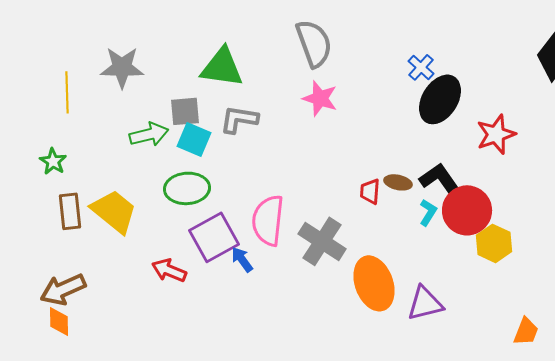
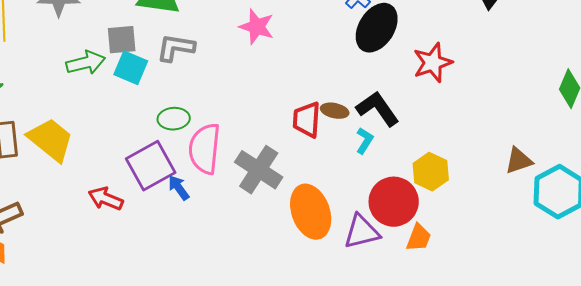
green ellipse: (187, 188) -> (174, 119), moved, size x0.7
red trapezoid: (370, 191) -> (307, 120), size x1.4
red circle: (467, 210) -> (394, 202), moved
orange trapezoid: (526, 331) -> (419, 238), moved

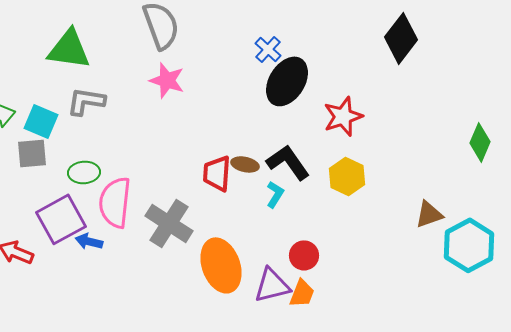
gray square: (122, 40) -> (32, 153), moved
yellow hexagon: (431, 172) -> (347, 176), moved
blue arrow: (179, 188) -> (89, 241), turned -40
red circle: (394, 202) -> (304, 255), size x0.6
orange trapezoid: (419, 238) -> (302, 293), moved

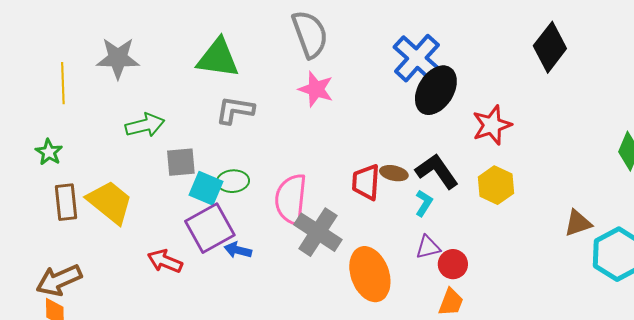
blue cross: (268, 49) -> (417, 58), size x1.8
cyan square: (41, 121) -> (206, 188), moved
pink semicircle: (115, 202) -> (291, 199), moved
purple triangle: (272, 285) -> (428, 247), moved, size x0.7

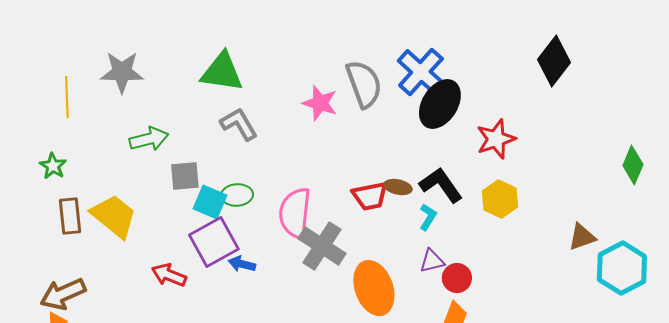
gray semicircle: (310, 34) -> (364, 84), moved
gray L-shape: (235, 110) -> (239, 124), turned 51
red trapezoid: (366, 182) -> (370, 196), turned -105

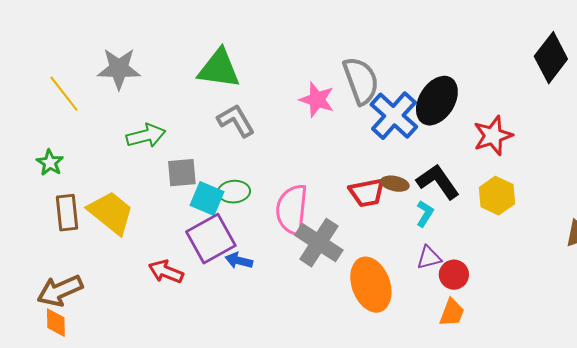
blue cross: (421, 72) -> (394, 116), moved
yellow line: (67, 97) -> (64, 94), turned -36

